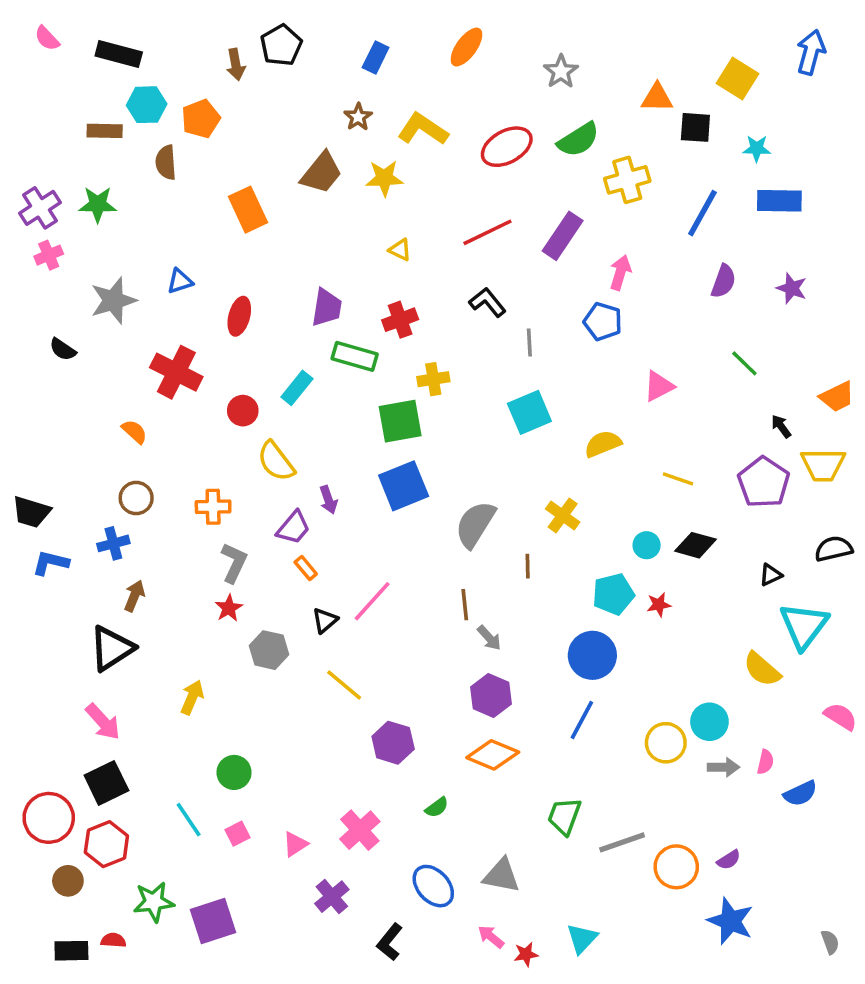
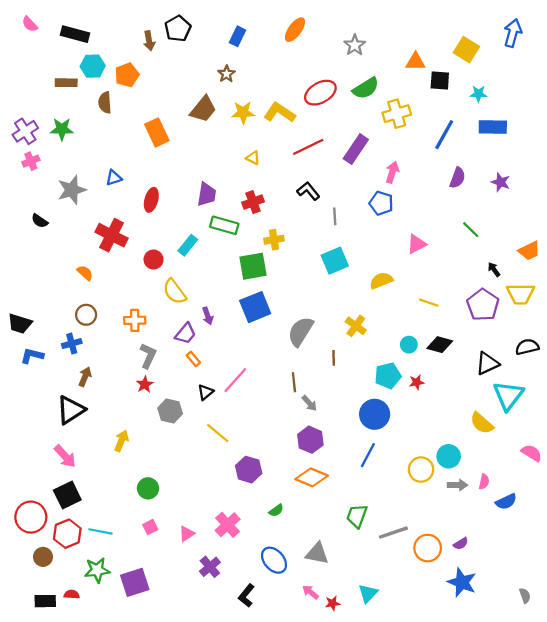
yellow L-shape: (423, 129) -> (280, 113), moved
black triangle: (771, 575) -> (487, 363), size x1.6
cyan line: (189, 820) -> (100, 531), moved, turned -45

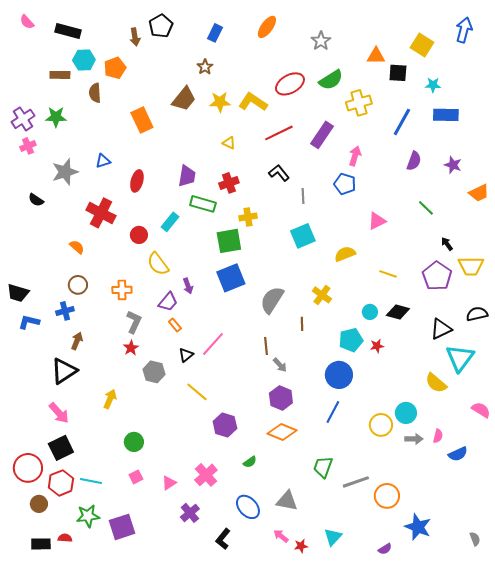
orange trapezoid: (529, 251) -> (479, 193), moved
purple semicircle: (461, 544) -> (385, 549), moved

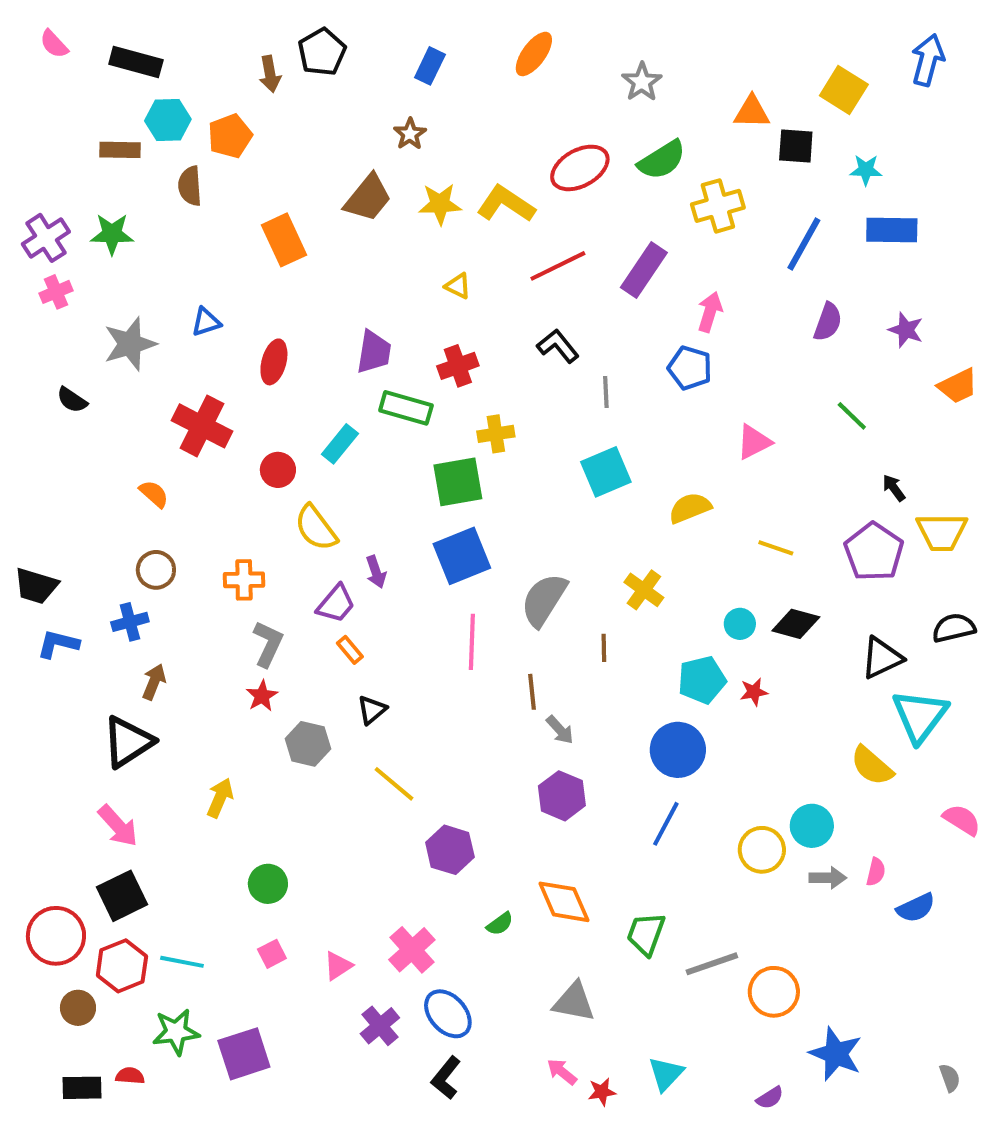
pink line: (213, 344) -> (472, 642), moved, turned -40
orange diamond: (282, 432) -> (564, 902), moved, turned 44
blue ellipse: (248, 507) -> (448, 1014), moved

